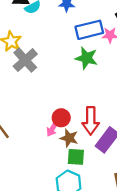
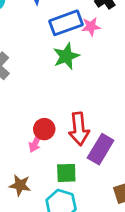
green star: (86, 58) -> (66, 56), turned -30
brown star: (69, 138) -> (20, 185), moved

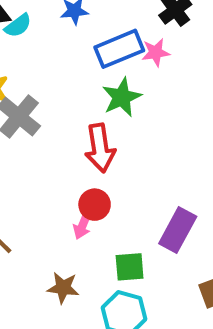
red arrow: (79, 129) -> (100, 148), moved

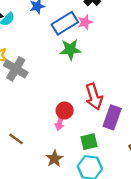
green star: (122, 97) -> (70, 50), turned 30
red arrow: (100, 148) -> (94, 97), moved
brown star: (63, 288) -> (54, 159), turned -30

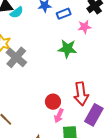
blue rectangle: (65, 23) -> (64, 14), moved, size x0.6
pink arrow: (60, 123) -> (59, 116), moved

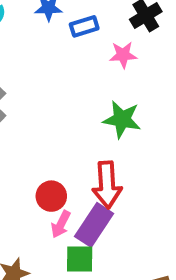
green star: (67, 49) -> (122, 119), moved
purple rectangle: (94, 115) -> (94, 225), moved

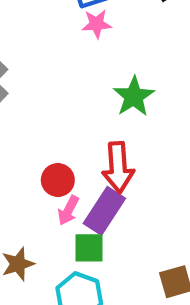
pink star: (123, 55) -> (97, 24), moved
green star: (122, 119) -> (134, 96), turned 30

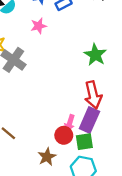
pink star: (97, 24) -> (39, 26), moved
red circle: (58, 180) -> (64, 135), moved

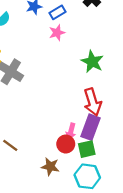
pink star: (39, 26) -> (57, 33), moved
brown star: (47, 157) -> (50, 167), turned -30

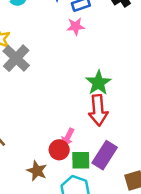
green star: (92, 62) -> (98, 83), moved
purple rectangle: (90, 127) -> (105, 155), moved

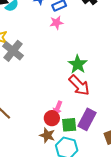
red arrow: (98, 110) -> (79, 85), turned -35
brown star: (37, 171) -> (47, 135), moved

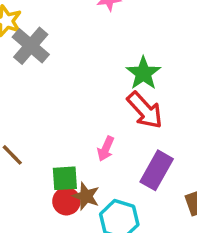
red circle: (52, 118) -> (66, 201), moved
green square: (69, 125) -> (65, 178), moved

